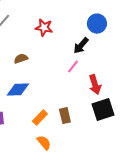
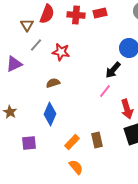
red star: (44, 28) -> (61, 52), moved
blue diamond: (18, 90) -> (50, 114), turned -65

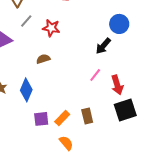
pink line: (105, 91) -> (95, 75), moved
blue diamond: (50, 114) -> (26, 90), moved
purple square: (29, 143) -> (41, 119), moved

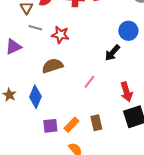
gray line: (26, 21) -> (35, 28), turned 64
brown semicircle: (43, 59) -> (52, 66), size x1.5
pink line: (95, 75) -> (89, 82), moved

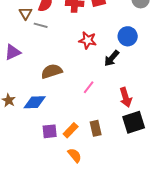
gray line: (35, 28) -> (41, 25), moved
red star: (60, 35) -> (88, 40), moved
blue diamond: (35, 97) -> (35, 102), turned 65

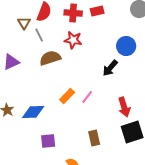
gray line: (41, 25) -> (39, 35), turned 48
red star: (88, 40) -> (73, 40), moved
brown semicircle: (52, 71) -> (50, 58), moved
orange rectangle: (71, 130) -> (67, 96), moved

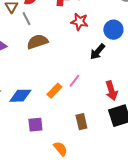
red star: (73, 40) -> (79, 22), moved
orange rectangle: (67, 96) -> (54, 91), moved

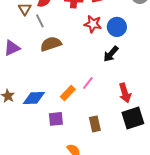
blue circle: (113, 30) -> (117, 27), moved
purple square: (35, 125) -> (56, 119), moved

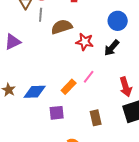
gray line: (40, 21) -> (41, 15), turned 32
red star: (93, 24) -> (85, 42), moved
brown semicircle: (51, 44) -> (62, 27), moved

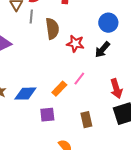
brown semicircle: (62, 27) -> (52, 29), turned 100

